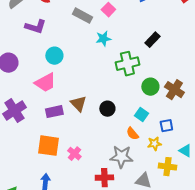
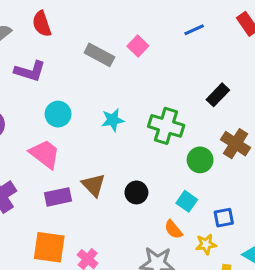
cyan star: (103, 39) -> (113, 120), moved
black rectangle: (152, 40) -> (218, 95), moved
green cross: (127, 64) -> (166, 126), turned 30
pink trapezoid: (45, 83) -> (45, 154), turned -115
brown cross: (174, 90) -> (236, 144), moved

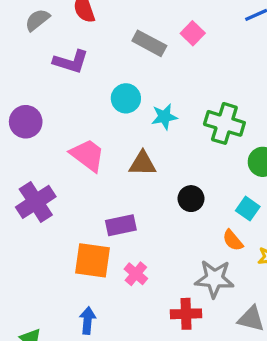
cyan circle: (58, 114) -> (126, 98), moved
brown triangle: (94, 185) -> (143, 164), moved, turned -45
purple rectangle: (58, 197) -> (121, 225), moved

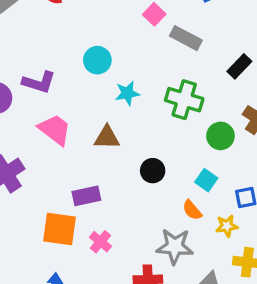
gray rectangle: (149, 43) -> (186, 38), moved
purple L-shape: (71, 62) -> (39, 82), moved
cyan circle: (126, 98) -> (97, 60), moved

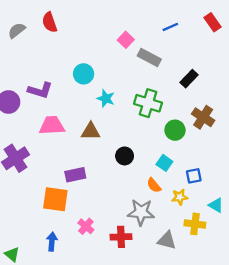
cyan star: (127, 93) -> (106, 98), turned 30
pink trapezoid: (55, 130) -> (52, 125), turned -40
pink cross: (101, 242) -> (86, 226), moved

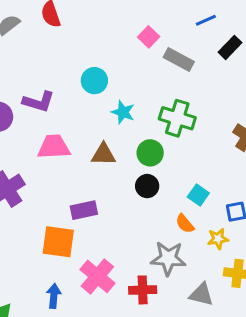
black rectangle: (189, 79) -> (230, 47), moved
green circle: (175, 130) -> (150, 153), moved
pink cross: (86, 226) -> (97, 276), size x1.6

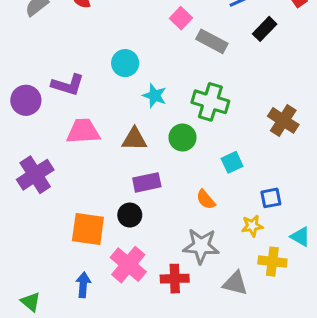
black circle: (147, 186) -> (130, 215), moved
cyan square: (198, 195) -> (232, 162), moved, turned 30
purple rectangle: (84, 210) -> (147, 182), moved
orange semicircle: (185, 224) -> (206, 200), moved

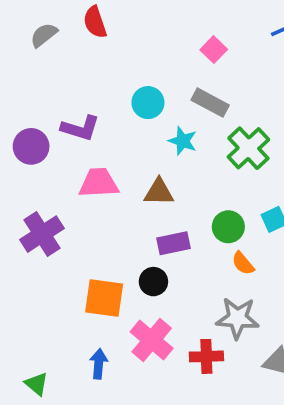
gray rectangle: (212, 41) -> (210, 103), moved
green cross: (210, 102) -> (248, 148), turned 30
green circle: (182, 137) -> (228, 227), moved

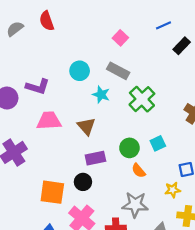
brown triangle: (159, 192) -> (86, 126), turned 48

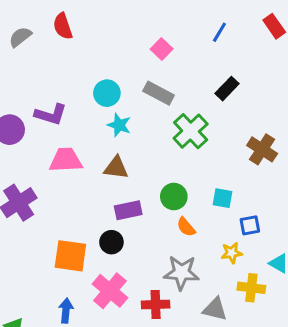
blue line: (164, 25) -> (219, 32), turned -35
black rectangle: (182, 46) -> (227, 89), moved
cyan star: (101, 95) -> (119, 125), moved
brown triangle: (86, 126) -> (116, 168), turned -42
cyan square: (158, 143) -> (222, 198), moved, turned 35

